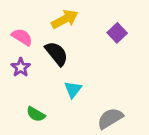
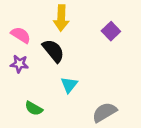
yellow arrow: (65, 19) -> (61, 18), turned 120
purple star: (21, 67) -> (19, 64), turned -30

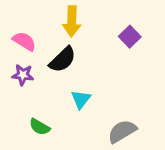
black semicircle: (53, 51) -> (63, 60), turned 85

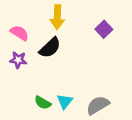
cyan triangle: (81, 99) -> (65, 101), moved
green semicircle: (40, 127) -> (43, 103), moved

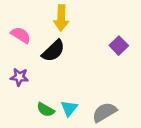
purple square: (104, 29) -> (119, 46), moved
purple star: (18, 60) -> (19, 77), moved

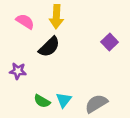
pink semicircle: (21, 35) -> (25, 21), moved

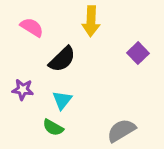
yellow arrow: (56, 17) -> (91, 21), moved
cyan triangle: (64, 100) -> (62, 100), moved

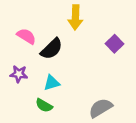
pink semicircle: (32, 27) -> (26, 36), moved
cyan triangle: (62, 100) -> (52, 83), turned 36

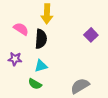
yellow arrow: (75, 17) -> (47, 14), moved
black semicircle: (52, 49) -> (41, 39), turned -42

